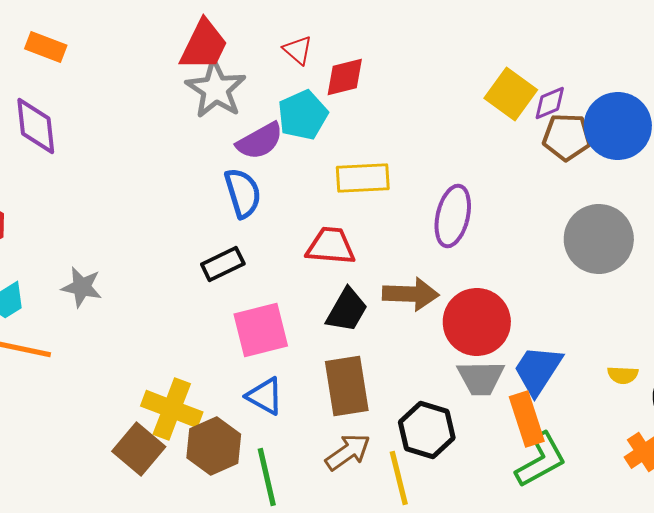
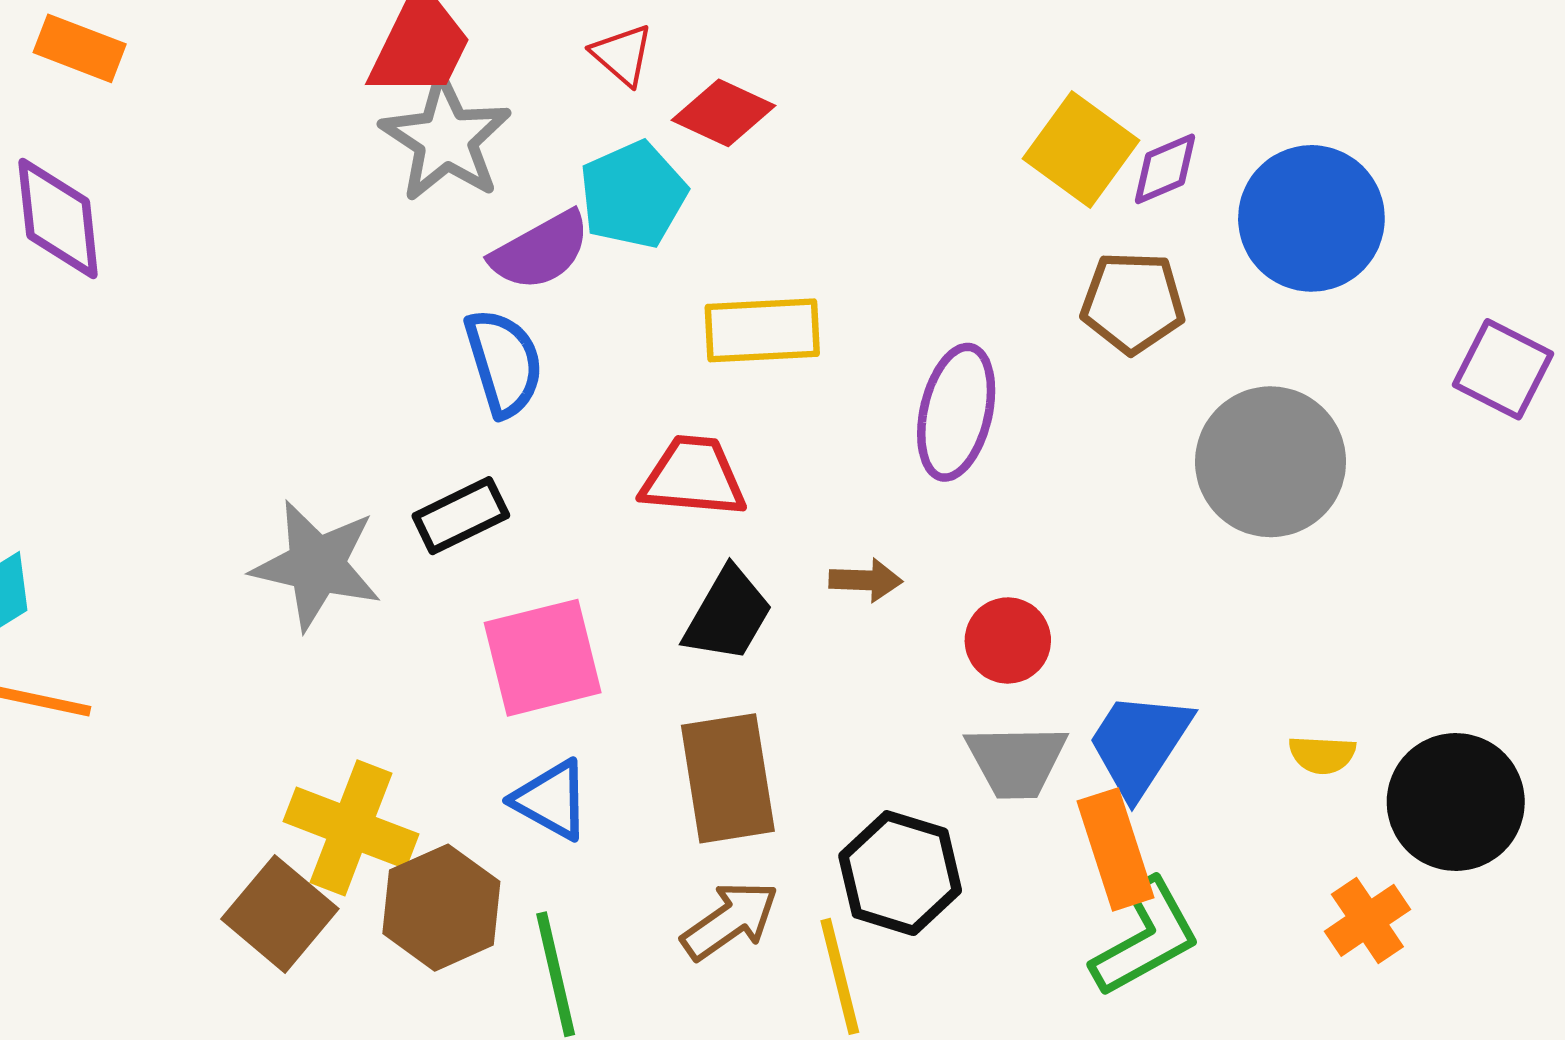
red diamond: (345, 77) -> (724, 113), turned 39
brown pentagon: (567, 137) -> (1133, 302), moved
gray star: (82, 287) -> (317, 565), moved, size x1.5
brown arrow: (411, 294) -> (866, 580), size x0.6
red circle: (477, 322) -> (1008, 640), size x0.6

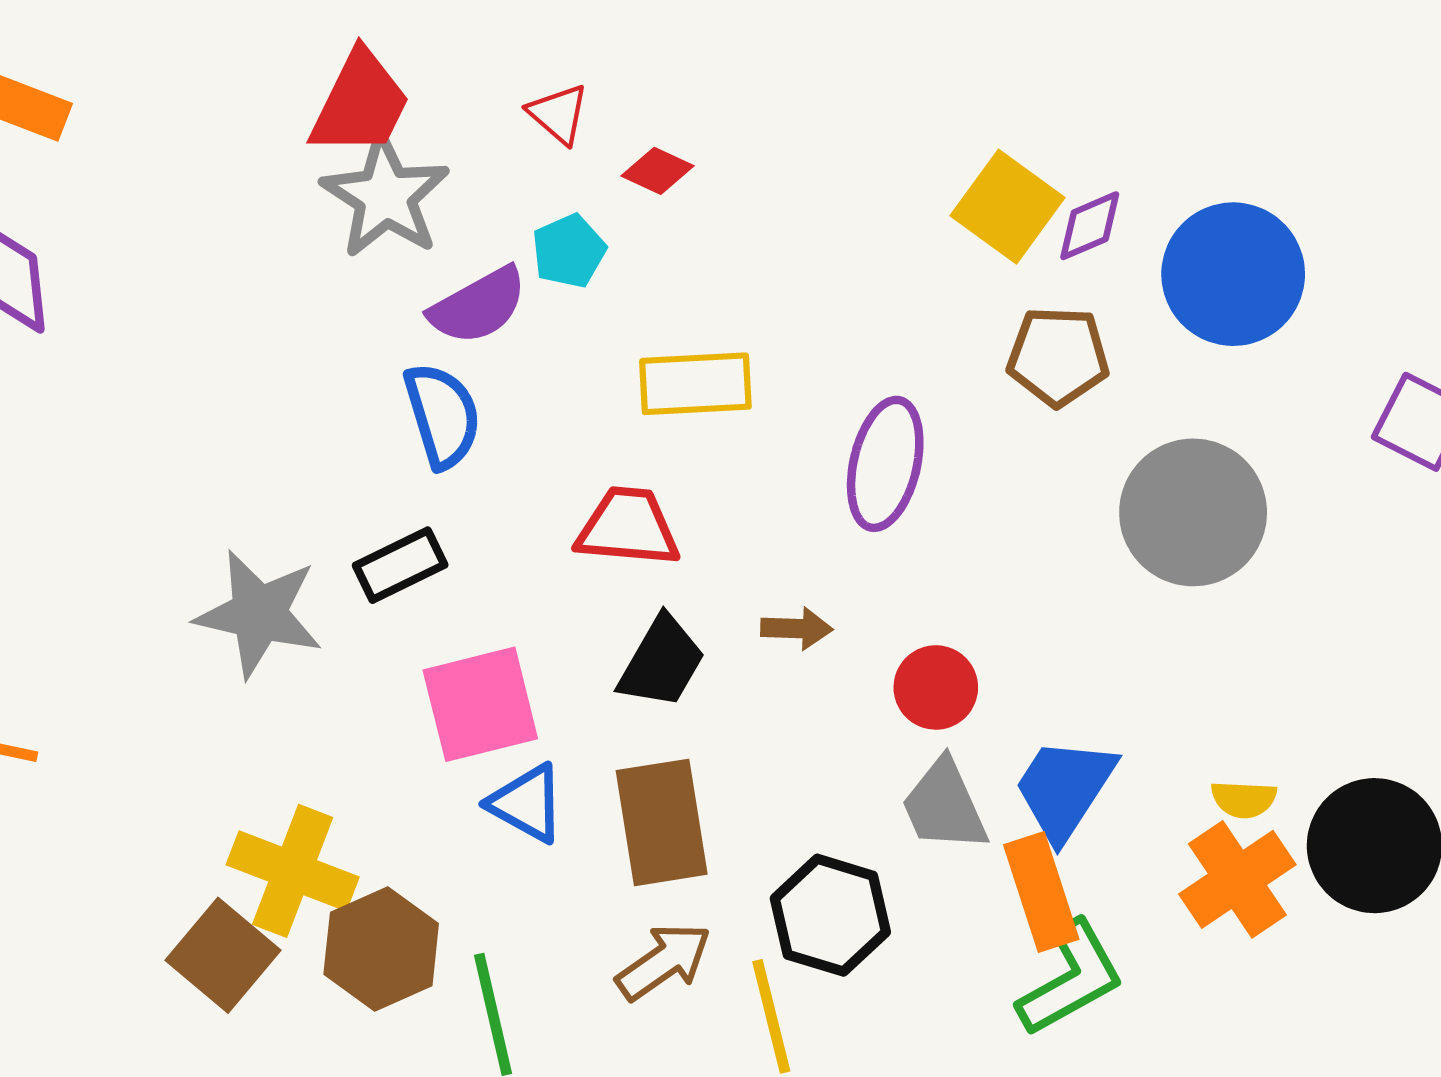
red diamond: (724, 113) -> (657, 171), size x0.7
cyan pentagon: (633, 195) -> (569, 251), size x0.7
gray trapezoid: (1016, 761) -> (944, 806), turned 67
blue triangle: (551, 800) -> (527, 803), moved
orange cross: (1367, 920) -> (1237, 879), moved, size x1.4

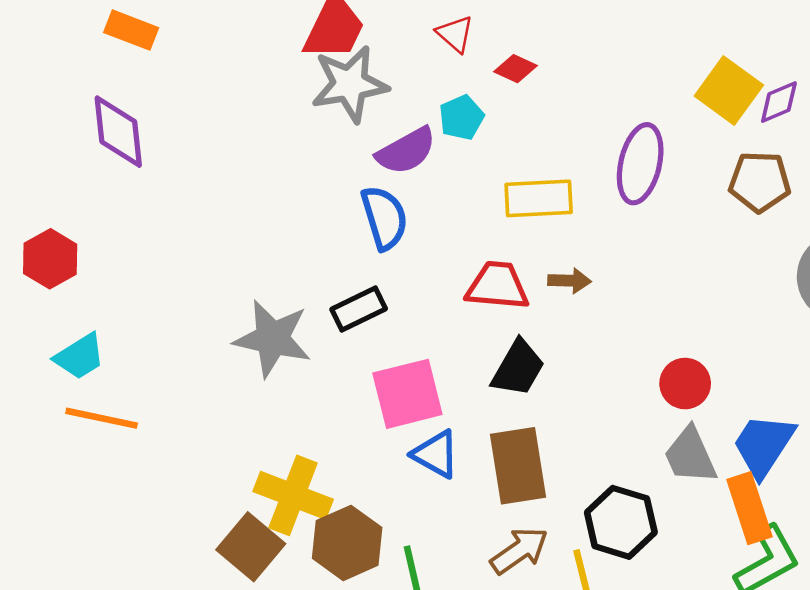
gray star: (385, 196) -> (350, 84), turned 30
purple ellipse: (885, 464) -> (640, 164), moved
brown arrow: (797, 628) -> (569, 281), moved

